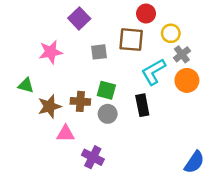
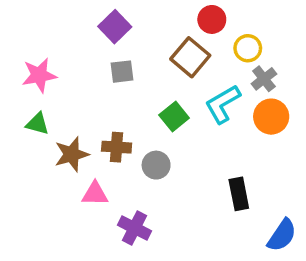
brown square: (131, 40) -> (190, 57), turned 35
pink star: (51, 52) -> (39, 75), moved
gray square: (99, 52) -> (122, 72), moved
green square: (106, 90) -> (174, 117), moved, turned 36
black rectangle: (142, 105) -> (239, 194), moved

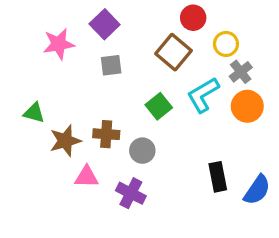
pink star: (39, 75) -> (59, 44), moved
purple cross: (135, 228) -> (131, 193), moved
blue semicircle: (282, 235) -> (257, 190), moved

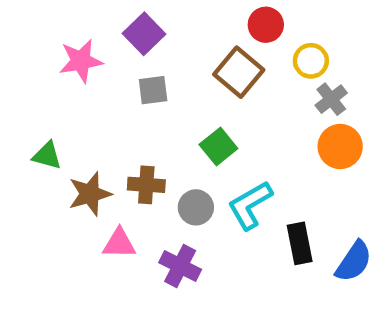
cyan L-shape: (203, 95) -> (250, 205), moved

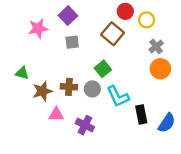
yellow circle: (311, 61) -> (147, 20), moved
cyan L-shape: (250, 205) -> (118, 96), turned -85
gray circle: (196, 207) -> (92, 89), moved

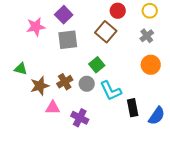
yellow circle: (147, 20) -> (150, 11), moved
gray square: (72, 42) -> (68, 40), size x1.5
gray cross: (156, 46) -> (147, 36), moved
brown cross: (69, 87) -> (65, 82), turned -35

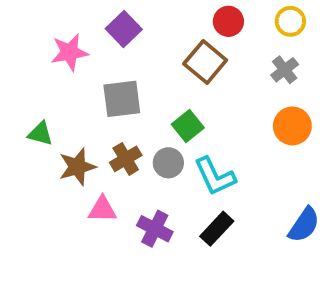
gray square: (68, 40) -> (122, 99), moved
black rectangle: (133, 108) -> (217, 229), moved, turned 54

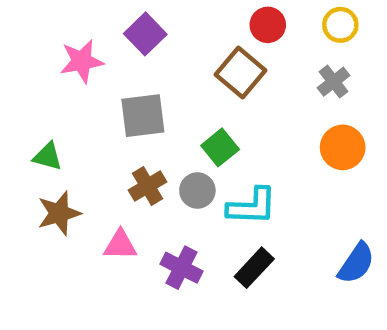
brown star: (77, 167) -> (59, 213), moved
cyan L-shape: (215, 176) -> (252, 206), turned -63

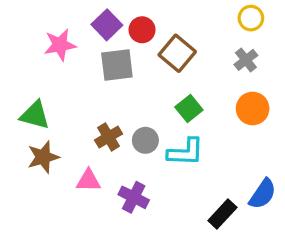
red circle: (268, 25) -> (142, 30), moved
gray square: (143, 116) -> (117, 65), moved
green square: (220, 147) -> (189, 109), moved
green triangle: (48, 156) -> (35, 115), size x1.4
black rectangle: (254, 268) -> (222, 214), moved

